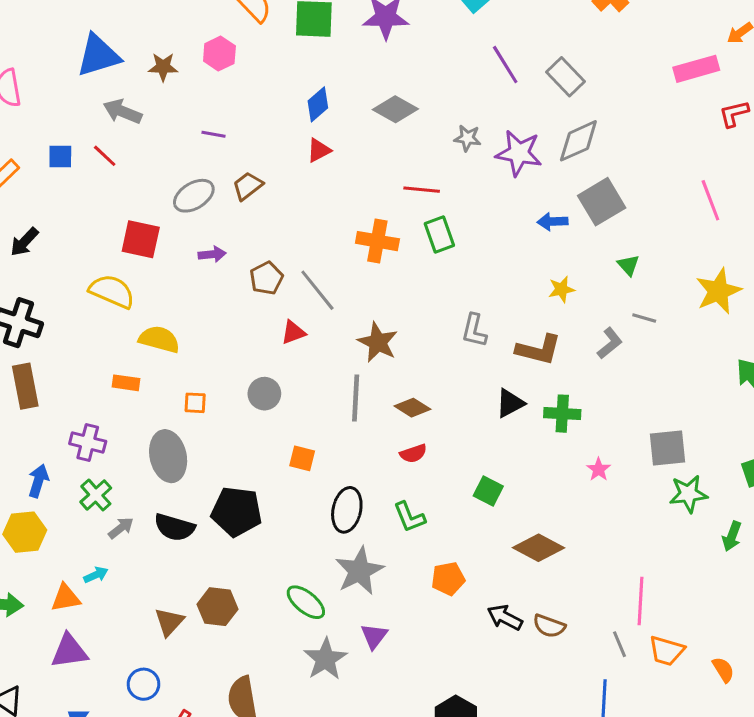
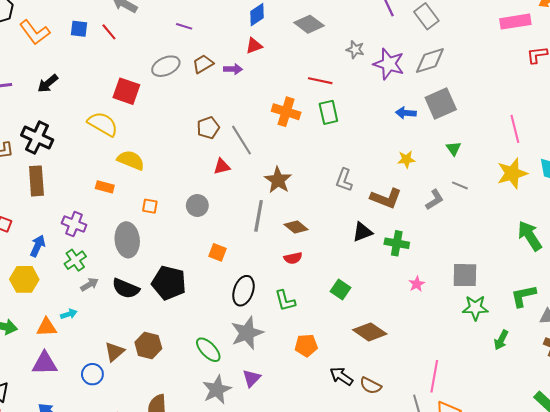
pink line: (710, 200) -> (515, 129), moved
purple arrow: (212, 254) -> (233, 69), moved
blue circle: (144, 684) -> (92, 374), moved

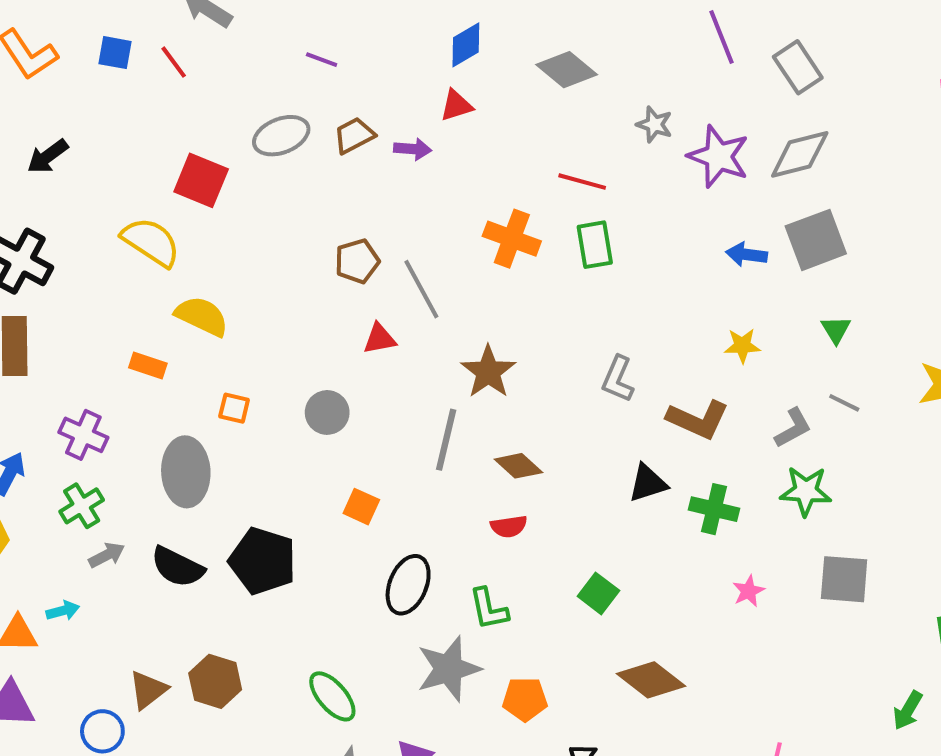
green star: (475, 308) -> (806, 491), moved
gray star: (247, 333) -> (449, 669), moved

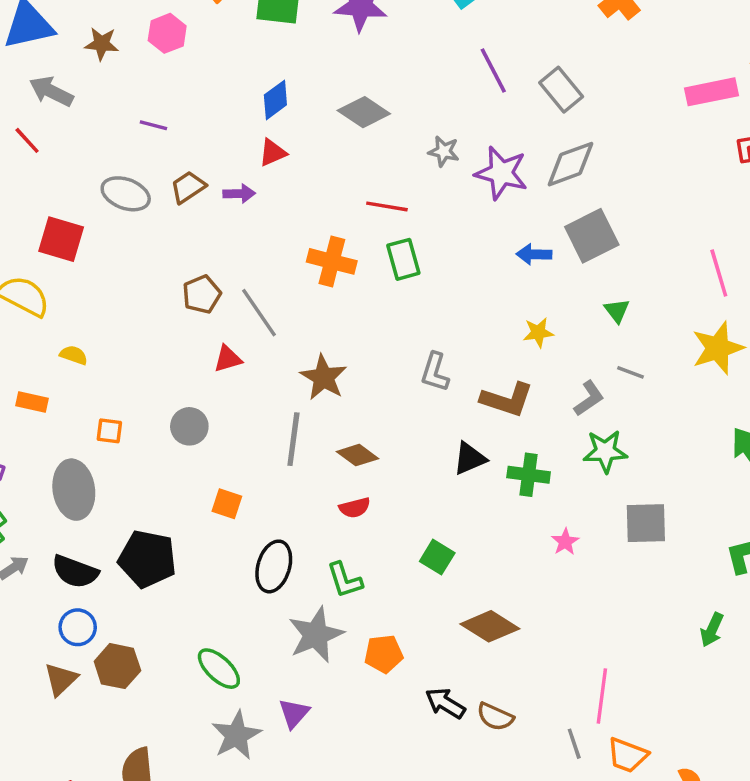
gray ellipse: (281, 136) -> (126, 194), turned 48
yellow semicircle: (202, 316) -> (74, 355), size x0.6
blue circle: (102, 731) -> (78, 627), moved

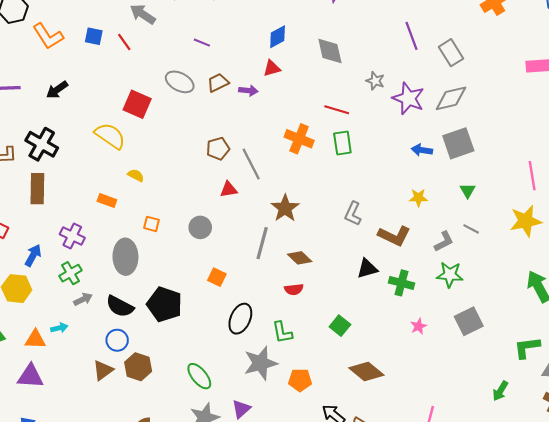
gray diamond: (364, 112) -> (330, 51), turned 36
gray square: (646, 523) -> (469, 321), turned -32

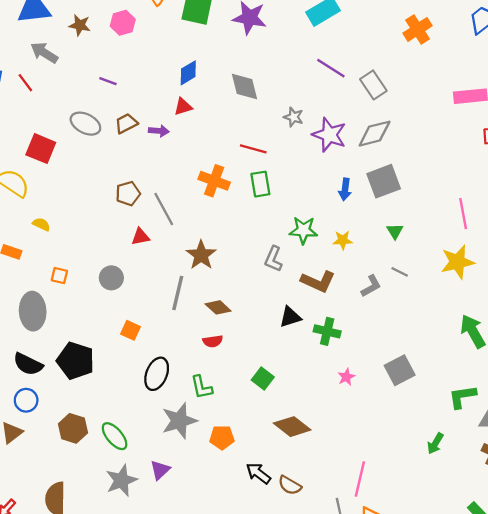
purple line: (411, 36) -> (331, 68), turned -36
blue arrow: (422, 150) -> (345, 189), turned -90
green star: (450, 275) -> (303, 230), moved
brown hexagon: (138, 367) -> (73, 428), moved

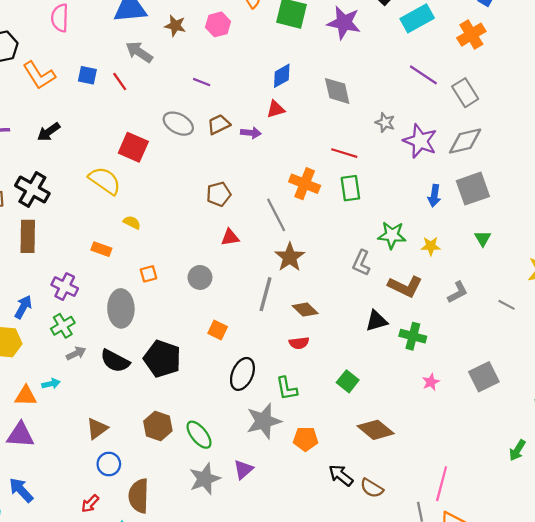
orange cross: (418, 29) -> (471, 35), moved
gray line: (164, 209) -> (276, 215), moved
gray line: (400, 272) -> (506, 305), moved
orange square: (59, 276) -> (148, 274), turned -30
blue circle: (26, 400) -> (109, 464), moved

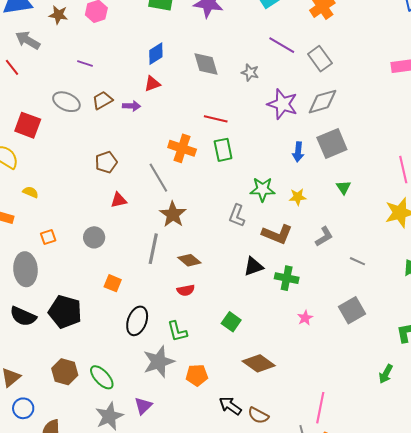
gray star: (385, 122) -> (250, 72), moved
gray line: (506, 305) -> (357, 261), moved

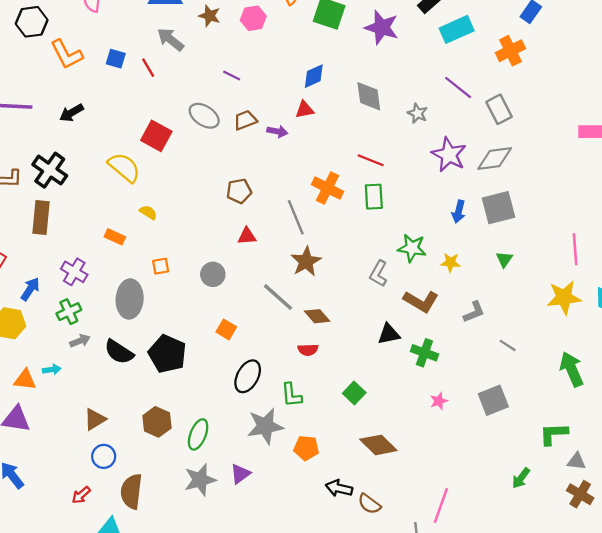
gray line: (153, 249) -> (278, 297), turned -68
green ellipse: (102, 377) -> (198, 434), turned 56
black arrow: (230, 406) -> (339, 488), turned -30

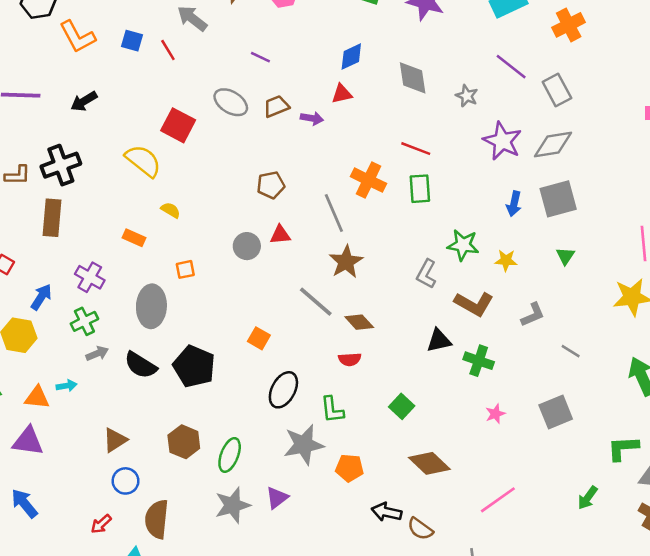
black cross: (50, 170) -> (61, 165), turned 36
gray circle: (213, 274) -> (247, 246), moved
pink line: (441, 505) -> (498, 500), moved, turned 36

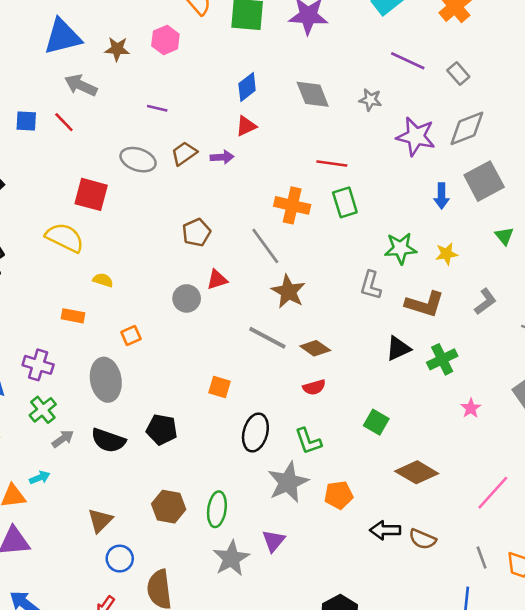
gray rectangle: (557, 90) -> (458, 74), size x0.7
green cross: (479, 361) -> (442, 359), turned -32
black pentagon: (194, 366) -> (162, 430), size x0.7

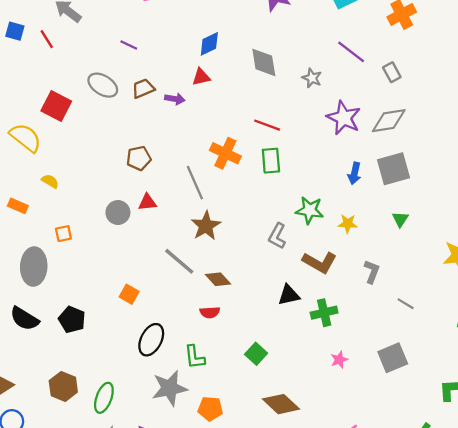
gray L-shape: (485, 302) -> (372, 272), turned -45

